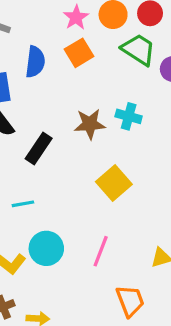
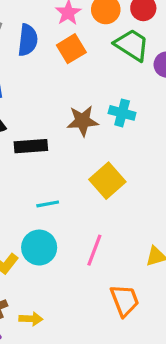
blue semicircle: (35, 62) -> (28, 40), moved
black rectangle: (39, 149) -> (31, 146), turned 52
cyan line: (23, 204) -> (48, 204), moved

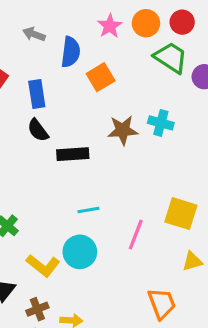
orange square: (71, 49) -> (101, 77), moved
yellow square: (107, 181) -> (181, 214), moved, turned -32
pink line: (94, 250) -> (136, 235), moved

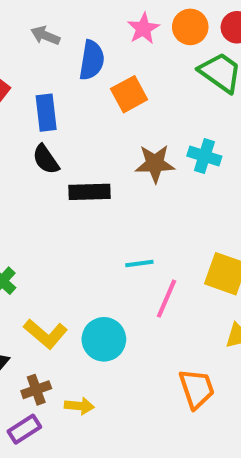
cyan line: (88, 210) -> (139, 264), moved
cyan circle: (80, 252) -> (104, 339), moved

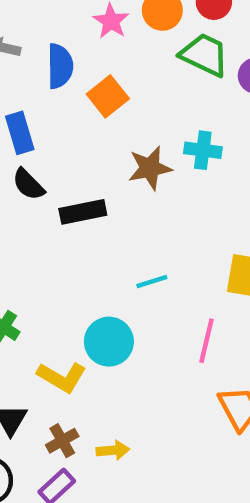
pink line: (167, 299) -> (206, 341), moved
cyan circle: (104, 339) -> (109, 342), moved

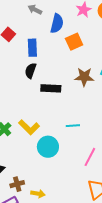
black semicircle: (28, 184) -> (31, 71), turned 49
yellow L-shape: (62, 377) -> (29, 127), moved

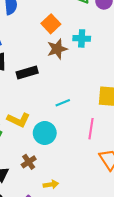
orange square: (74, 42) -> (51, 24), moved
brown cross: (17, 184) -> (29, 162), moved

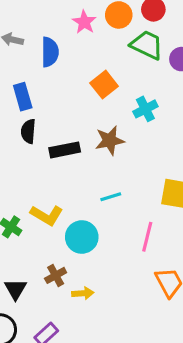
cyan cross: (82, 38) -> (145, 109), turned -35
brown star: (57, 49) -> (110, 141), moved
yellow arrow: (51, 184) -> (83, 293), moved

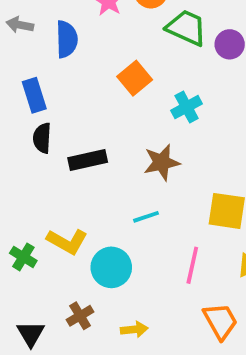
brown star: (110, 141) -> (162, 162), moved
yellow arrow: (83, 293) -> (134, 329), moved

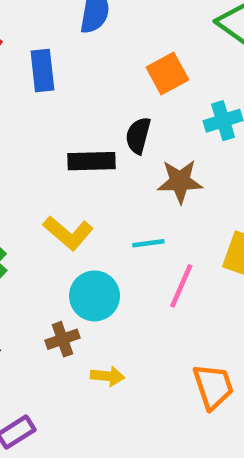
black semicircle: (42, 138) -> (138, 136), moved
yellow L-shape: (67, 241) -> (68, 233), moved
pink line: (192, 265) -> (181, 286), moved
brown cross: (80, 316) -> (62, 339), moved

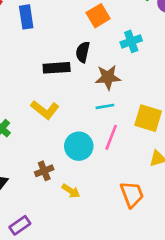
cyan line: (148, 243) -> (105, 106), moved
cyan circle: (95, 296) -> (79, 146), moved
yellow arrow: (108, 376) -> (71, 191), turned 30

